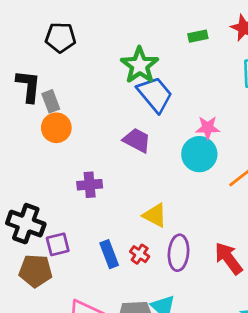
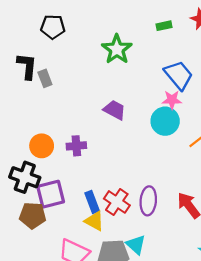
blue trapezoid: (155, 94) -> (179, 75), moved
orange circle: (56, 128) -> (42, 146), moved
yellow triangle: (155, 215) -> (94, 221), moved
purple square: (58, 244) -> (51, 194), size x1.5
red cross: (140, 254) -> (117, 202), size x1.6

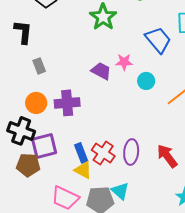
gray rectangle: (45, 78) -> (39, 66), moved
pink star: (172, 100) -> (124, 62), moved
cyan circle: (165, 121) -> (146, 81), size x0.7
purple cross: (76, 146) -> (67, 103), size x1.4

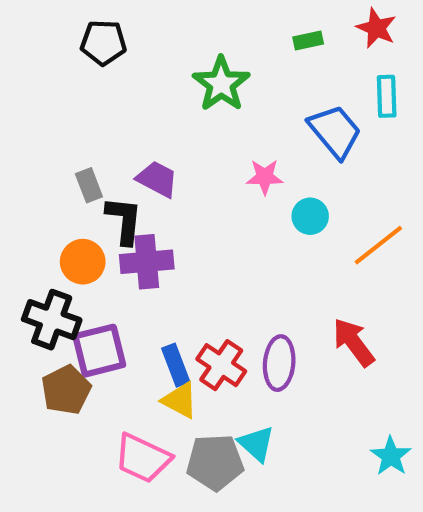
black L-shape: (23, 32) -> (124, 220), moved
purple trapezoid: (101, 71) -> (157, 179), moved
red arrow: (167, 156) -> (354, 342), moved
brown pentagon: (28, 165) -> (66, 390), turned -30

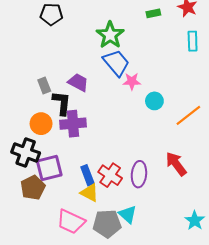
blue trapezoid: (335, 131) -> (116, 63), moved

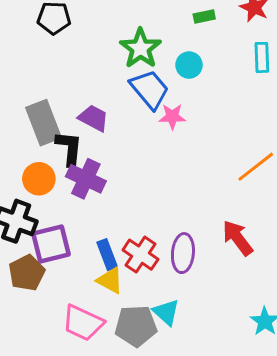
gray rectangle: (44, 86) -> (43, 123), size x1.8
cyan circle: (154, 101) -> (189, 65), moved
purple cross: (73, 124) -> (86, 179), turned 30

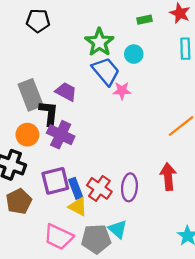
red arrow: (238, 238) -> (168, 177), turned 32
purple square: (51, 244) -> (55, 181), moved

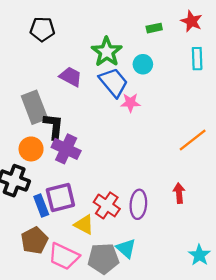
purple trapezoid: (66, 92) -> (71, 77), moved
red arrow: (168, 177) -> (179, 193), size x0.7
blue rectangle: (76, 188) -> (41, 205), moved
brown pentagon: (19, 201) -> (34, 240), moved

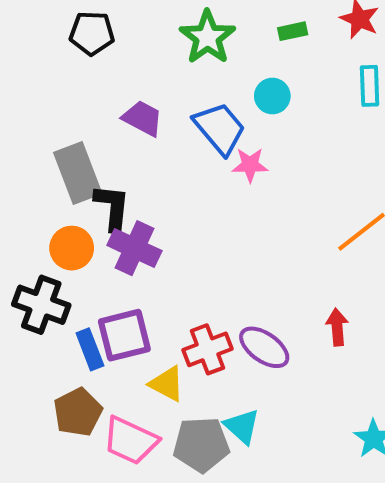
green star: (107, 52) -> (207, 37), moved
purple ellipse: (138, 204) -> (264, 347), turned -60
red cross: (107, 205) -> (207, 349), turned 35

